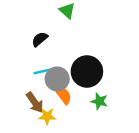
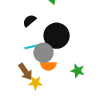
black circle: (87, 71) -> (57, 36), moved
orange semicircle: (63, 95) -> (48, 66), turned 126

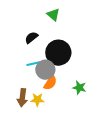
orange semicircle: (48, 66) -> (50, 83), turned -56
brown arrow: (25, 72) -> (22, 98), moved, turned 42

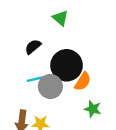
orange semicircle: (50, 83) -> (83, 82), moved

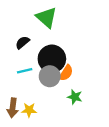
green triangle: (60, 18) -> (46, 17), size x1.5
gray circle: (50, 86) -> (50, 76), moved

